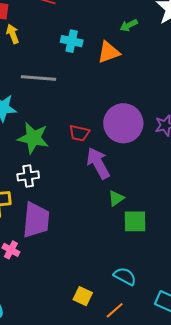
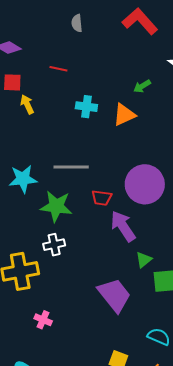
gray line: (38, 78) -> (71, 167), moved
purple trapezoid: (36, 220) -> (114, 295), moved, turned -39

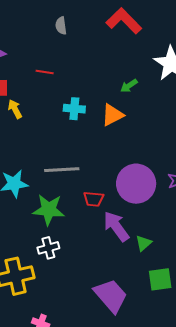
green triangle: (144, 260) -> (143, 243), moved

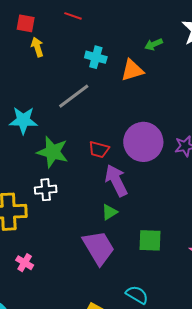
gray line: (62, 170) -> (74, 96), moved, turned -44
green triangle: (143, 243) -> (109, 212), moved

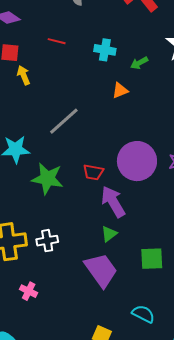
cyan cross: (96, 57) -> (105, 50), moved
orange triangle: (132, 70) -> (120, 90), size x0.7
white cross: (46, 190) -> (47, 241), moved

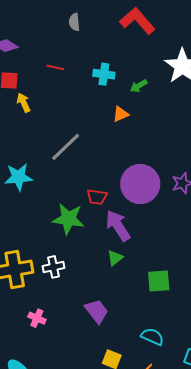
green star: (47, 179) -> (68, 219), moved
purple trapezoid: (101, 270) -> (97, 311), moved, size x0.7

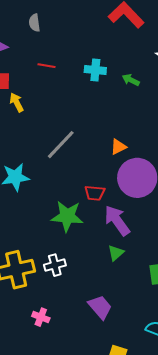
gray semicircle: (74, 22) -> (34, 23), moved
green arrow: (139, 86) -> (131, 80), turned 60
orange triangle: (121, 114) -> (118, 147), moved

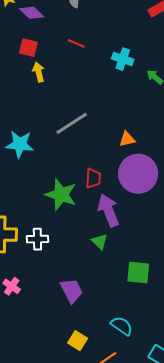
red trapezoid: (95, 193) -> (93, 178), turned -105
green triangle: (116, 253) -> (100, 242), turned -48

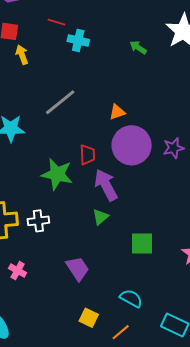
cyan cross: (123, 59) -> (78, 40), moved
green triangle: (100, 242) -> (100, 217), turned 42

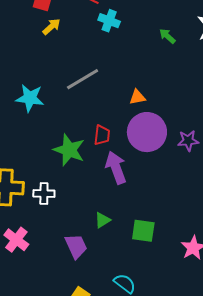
yellow arrow: (22, 55) -> (51, 27), turned 60
green triangle: (100, 217) -> (102, 220), moved
pink cross: (18, 271) -> (16, 240), size x1.4

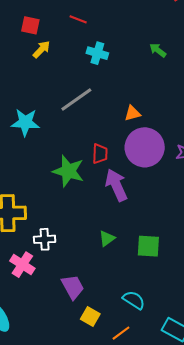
cyan cross: (109, 21) -> (97, 53), moved
white cross: (44, 194) -> (45, 239), moved
purple trapezoid: (76, 246) -> (73, 287), moved

